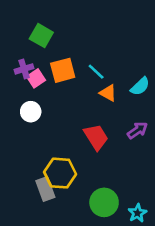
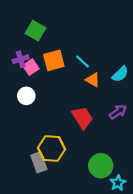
green circle: (104, 202) -> (101, 166), moved

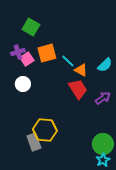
cyan line: (82, 62) -> (68, 61), moved
red trapezoid: (82, 118) -> (78, 89), moved
green circle: (101, 166) -> (103, 144), moved

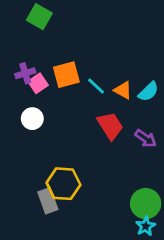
green square: (31, 27) -> (39, 17), moved
orange triangle: (81, 70) -> (123, 90), moved
purple arrow: (103, 98) -> (146, 138), turned 70

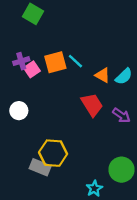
cyan line: (96, 86) -> (75, 61), moved
white circle: (32, 119) -> (19, 111), moved
gray rectangle: (48, 201) -> (40, 167), turned -48
cyan star: (146, 226) -> (94, 188), moved

